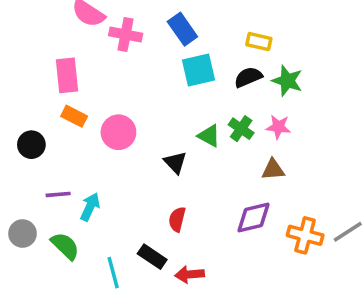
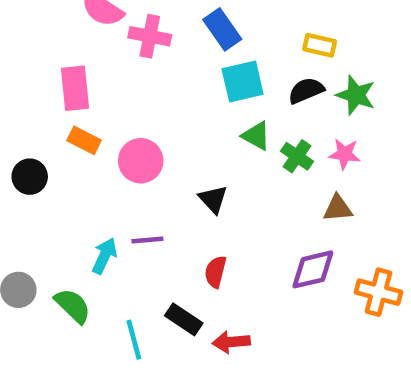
green triangle: (209, 136) -> (256, 136), moved
purple line: (58, 194) -> (147, 240), moved

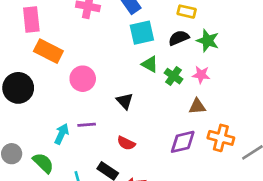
pink rectangle: (75, 88) -> (31, 19), moved
orange rectangle: (84, 140) -> (48, 51), moved, size x1.5
black circle: (30, 177) -> (18, 88), size x1.5
red semicircle: (215, 272) -> (126, 143), turned -78
orange cross: (379, 292) -> (221, 138), moved

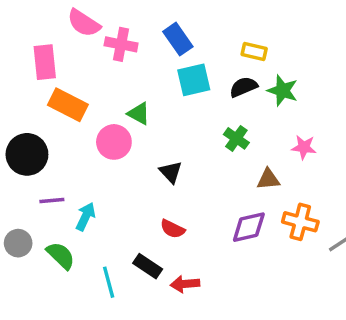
green triangle: (150, 64) -> (139, 114), moved
pink star: (201, 75) -> (304, 147), moved
purple line: (87, 125) -> (52, 201), moved

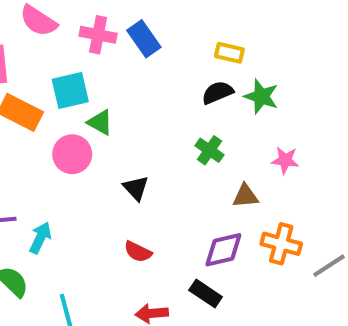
pink cross: (121, 44) -> (98, 35), moved
cyan square: (194, 80) -> (70, 91), moved
black rectangle: (148, 266) -> (206, 294), moved

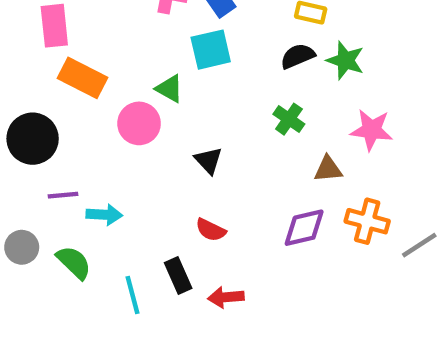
cyan square: (70, 91) -> (211, 50), moved
pink star: (285, 160) -> (371, 130), size x1.4
cyan arrow: (40, 238) -> (104, 215), turned 68
black rectangle: (206, 294) -> (178, 275), moved, turned 32

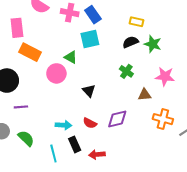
cyan arrow: (104, 215) -> (64, 125), moved
purple diamond: (304, 228) -> (117, 119), moved

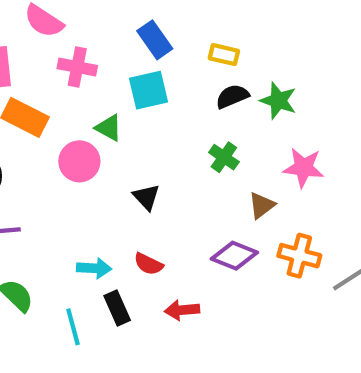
pink cross: (70, 13) -> (77, 67), moved
yellow rectangle: (137, 22) -> (224, 55), moved
brown triangle: (145, 95) -> (262, 205), turned -32
purple diamond: (117, 119) -> (234, 256), moved, turned 35
red arrow: (97, 155) -> (182, 310), moved

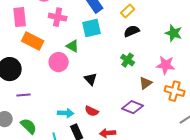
yellow rectangle: (224, 55) -> (128, 11), turned -56
green star: (278, 101) -> (174, 33), moved
orange cross: (299, 256) -> (175, 91), moved

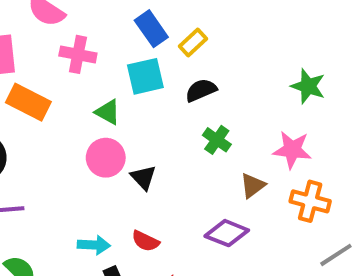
yellow rectangle: (128, 11) -> (193, 43), moved
black semicircle: (132, 31) -> (201, 90), moved
pink circle: (59, 62) -> (106, 158), moved

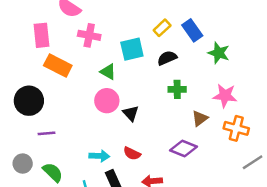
blue rectangle: (151, 29) -> (192, 30), moved
green star: (308, 86) -> (219, 53), moved
green cross: (217, 140) -> (177, 89), turned -36

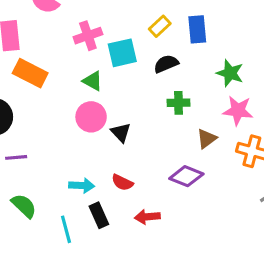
blue rectangle: (192, 30) -> (197, 29), turned 30
pink cross: (89, 35) -> (88, 36), moved, turned -30
green star: (219, 53) -> (230, 73), moved

